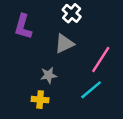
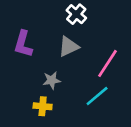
purple L-shape: (23, 27) -> (23, 44), moved

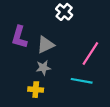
gray triangle: (69, 47) -> (46, 45), moved
cyan line: (97, 96) -> (82, 81), turned 50

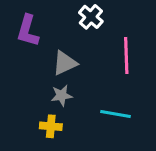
purple L-shape: (19, 37) -> (28, 31), moved
pink line: (90, 53) -> (126, 55), moved, turned -35

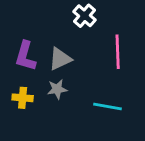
purple L-shape: (28, 31) -> (25, 56), moved
yellow cross: (51, 126) -> (23, 98), moved

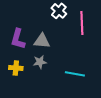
pink line: (118, 52) -> (82, 23), moved
gray triangle: (60, 59) -> (42, 41), turned 30

